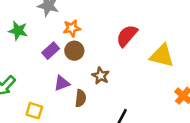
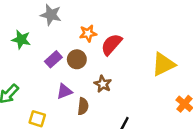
orange star: (72, 28) -> (88, 33), moved
red semicircle: (127, 36) -> (111, 44), moved
yellow triangle: (162, 56) -> (163, 64), turned -40

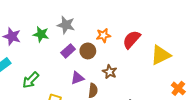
gray star: (51, 15) -> (66, 25), moved
orange star: (88, 33) -> (103, 35), moved
red semicircle: (111, 44) -> (132, 40), moved

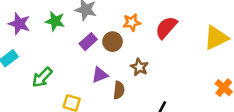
yellow triangle: (161, 55) -> (216, 38), moved

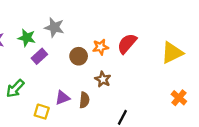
orange star: (132, 22) -> (101, 47), moved
purple rectangle: (88, 42) -> (39, 56), moved
purple triangle: (100, 75) -> (62, 98), moved

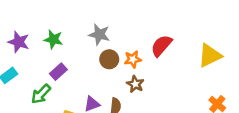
gray star: (54, 27) -> (99, 34), moved
orange star: (101, 47) -> (133, 59), moved
purple rectangle: (39, 56) -> (58, 72), moved

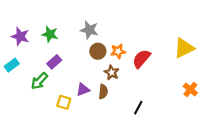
red semicircle: (161, 46) -> (141, 59), moved
brown star: (135, 84) -> (112, 73), moved

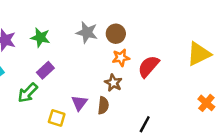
brown circle: (98, 51) -> (116, 34), moved
purple triangle: (83, 90) -> (79, 103), turned -32

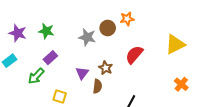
gray star: (87, 32) -> (87, 37), moved
orange star: (121, 58) -> (127, 19), moved
purple triangle: (79, 103) -> (82, 73), moved

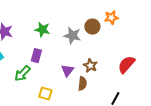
green star: (46, 31) -> (42, 30), moved
red semicircle: (134, 55) -> (126, 65), moved
purple rectangle: (50, 58) -> (36, 56), turned -32

